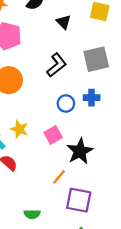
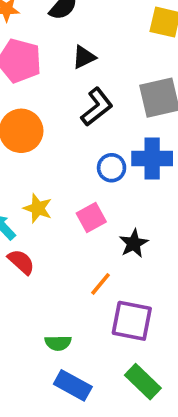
black triangle: (64, 22) -> (84, 57), moved, turned 49
blue cross: (92, 98) -> (152, 159), size x1.5
black star: (80, 151) -> (134, 243), size x0.7

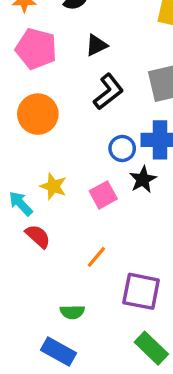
black star: (134, 243) -> (143, 179), moved
orange line: (100, 284) -> (96, 257), moved
blue rectangle: (73, 385) -> (59, 352), moved

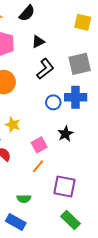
black star: (143, 179) -> (65, 134), moved
pink square: (103, 195) -> (39, 145), moved

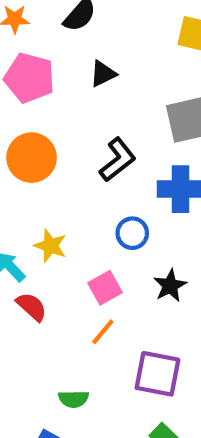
black L-shape: (45, 69) -> (118, 160), moved
blue circle: (53, 102) -> (132, 233), moved
black star: (65, 134) -> (170, 286), moved

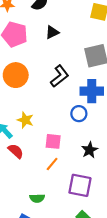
blue circle: (132, 233) -> (79, 114), moved
black star: (170, 286) -> (90, 150), moved
pink square: (105, 288) -> (53, 141), turned 35

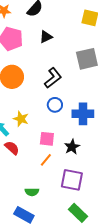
blue cross: (92, 91) -> (83, 114), moved
blue circle: (79, 114) -> (55, 105), moved
black star: (90, 150) -> (72, 147), moved

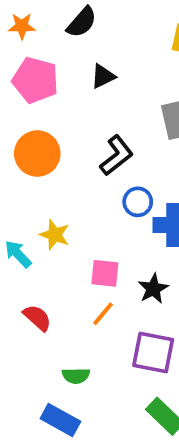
blue circle: (55, 105) -> (138, 202), moved
red semicircle: (12, 148) -> (37, 318), moved

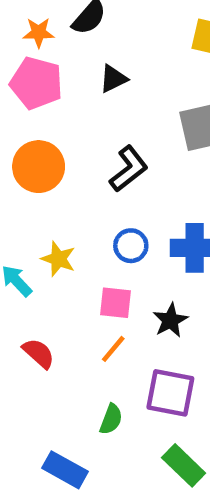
orange star: (22, 26) -> (39, 33), moved
blue circle: (138, 202) -> (131, 246), moved
green semicircle: (76, 376) -> (111, 419), moved, turned -68

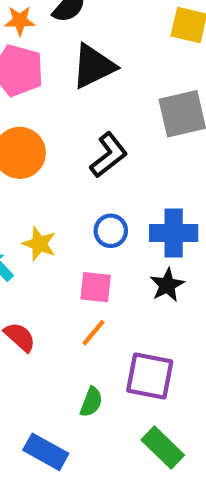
black triangle: (113, 79) -> (93, 66), size x1.6
black star: (170, 320) -> (167, 285), moved

